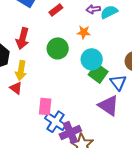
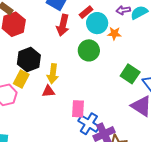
red arrow: (23, 39) -> (63, 25), moved
cyan circle: (92, 59) -> (97, 23), moved
red triangle: (16, 88) -> (48, 91), turned -40

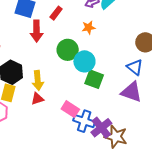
cyan circle: (97, 23) -> (84, 61), moved
green square: (130, 74) -> (94, 79), moved
pink rectangle: (78, 109) -> (70, 109), turned -48

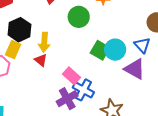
cyan circle: (84, 61) -> (115, 50), moved
red triangle: (37, 99) -> (41, 60), turned 48
purple cross: (101, 128) -> (67, 99), moved

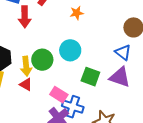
green circle: (79, 17) -> (42, 60), moved
green square: (100, 50) -> (90, 77), moved
cyan circle: (115, 50) -> (70, 50), moved

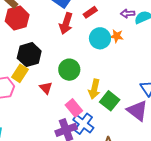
cyan circle: (70, 50) -> (100, 38), moved
yellow arrow: (26, 66) -> (94, 89), moved

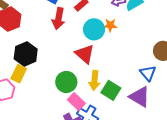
green circle: (69, 70) -> (66, 82), moved
red triangle: (46, 88) -> (85, 54), moved, size x1.5

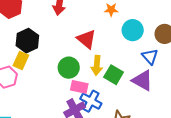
cyan circle: (94, 29) -> (133, 30), moved
pink rectangle: (76, 102) -> (79, 87), turned -30

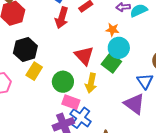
cyan circle: (133, 30) -> (119, 48), moved
yellow rectangle: (21, 60) -> (34, 71), moved
green square: (114, 75) -> (111, 63), moved

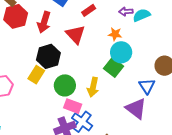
red arrow: (62, 18) -> (44, 22), moved
black hexagon: (25, 50) -> (48, 56), moved
red triangle: (84, 56) -> (75, 35), moved

